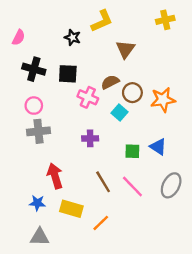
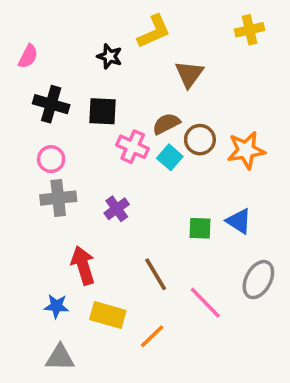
cyan square: (119, 113) -> (170, 157), moved
purple cross: (90, 138) -> (117, 209), moved, turned -35
pink line: (132, 187) -> (205, 303), moved

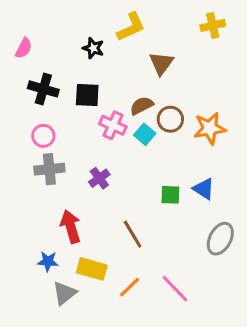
pink line: (205, 303) -> (175, 289), moved
gray triangle: (60, 358) -> (65, 293), moved, turned -40

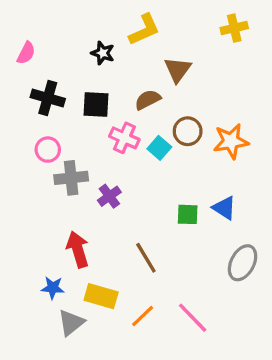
brown semicircle: (142, 106) -> (148, 100), moved
gray cross: (49, 169) -> (71, 178), moved

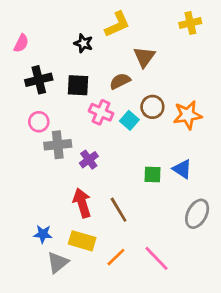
black cross: (48, 98) -> (39, 80), turned -30
red arrow: (78, 249) -> (82, 203), moved

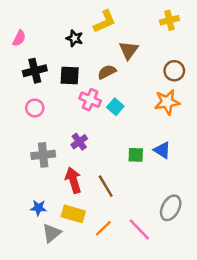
brown circle: (152, 107) -> (174, 71), moved
gray cross: (58, 145) -> (43, 155), moved
gray ellipse: (197, 214) -> (171, 208), moved

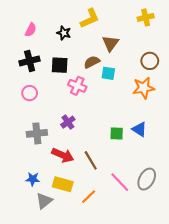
pink semicircle: (19, 38) -> (31, 30), moved
cyan square: (115, 107) -> (108, 73), moved, turned -32
red arrow: (73, 180) -> (63, 155), turned 130
pink line: (139, 229) -> (120, 182), moved

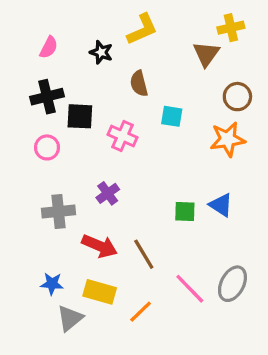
brown triangle: (110, 43) -> (206, 54), moved
brown semicircle: (92, 62) -> (139, 83), moved, turned -77
black square: (60, 65) -> (80, 116), moved

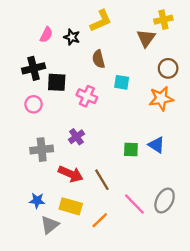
pink semicircle: (49, 47) -> (46, 35), moved

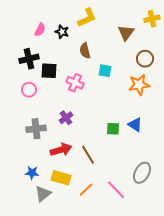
yellow cross: (163, 20) -> (152, 19), moved
red arrow: (71, 174) -> (61, 150), turned -40
pink line: (134, 204) -> (116, 190), moved

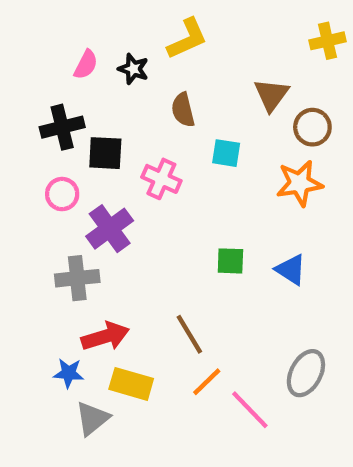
brown triangle: (126, 33) -> (271, 95), moved
purple cross: (66, 118) -> (110, 229), moved, size x1.5
green square: (113, 129) -> (230, 261), moved
red arrow: (61, 150) -> (105, 336), moved
orange line: (86, 190) -> (207, 382), moved

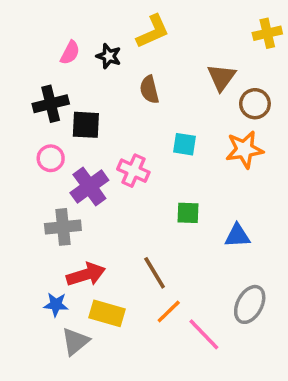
cyan square: (226, 153) -> (185, 144), moved
pink cross: (161, 179) -> (133, 171), moved
blue triangle: (291, 270) -> (237, 236), moved, turned -36

